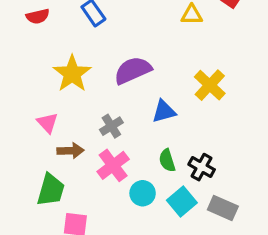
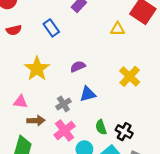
purple semicircle: (133, 70) -> (78, 66), size x0.6
blue triangle: (164, 111) -> (88, 94), moved
pink triangle: (48, 123) -> (20, 102), turned -40

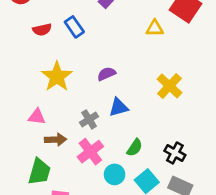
red semicircle: (14, 30) -> (42, 30), moved
green semicircle: (101, 127) -> (135, 148), turned -128
black cross: (124, 132) -> (175, 153), moved

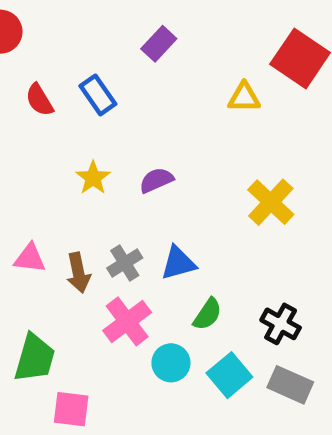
red semicircle: (42, 30) -> (39, 100), turned 72
yellow star: (57, 77) -> (93, 178), moved, size x0.6
blue triangle: (119, 107) -> (178, 263), moved
brown arrow: (56, 140) -> (78, 273), moved, turned 80

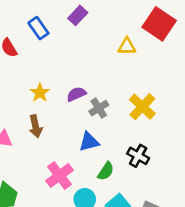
blue rectangle: (98, 95) -> (38, 28), moved
gray cross: (125, 263) -> (99, 108), moved
brown arrow: (78, 273) -> (36, 126), moved
black cross: (281, 324) -> (138, 156), moved

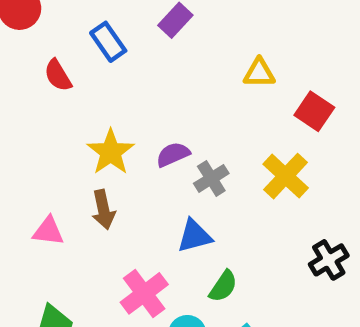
red square: (159, 24) -> (314, 111), moved, size x0.7
yellow star: (40, 93) -> (111, 152), size x1.4
black cross: (138, 156) -> (329, 260), moved, turned 30

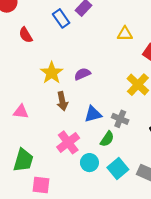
blue rectangle: (108, 42) -> (61, 18), moved
gray cross: (211, 178) -> (120, 119), moved, turned -35
brown arrow: (103, 210) -> (62, 101), moved

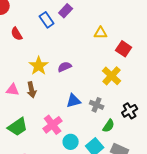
brown arrow: (62, 101) -> (32, 90), moved
pink triangle: (21, 112) -> (13, 90), moved
green semicircle: (107, 139) -> (109, 126), moved
green trapezoid: (23, 160) -> (18, 127), moved, turned 40

